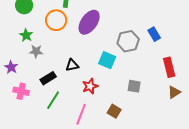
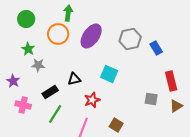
gray hexagon: (128, 41) -> (130, 39), moved
gray square: (134, 86) -> (151, 99), moved

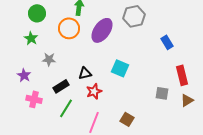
gray hexagon: (130, 39) -> (134, 16), moved
green star: (28, 49) -> (31, 38), moved
red star: (92, 100) -> (94, 91), moved

